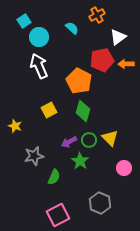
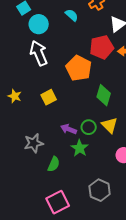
green diamond: (83, 111) -> (104, 95), moved
yellow star: (15, 126) -> (15, 96), moved
purple arrow: (69, 142) -> (69, 129), turned 49

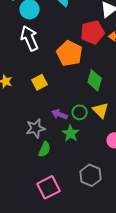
gray star: (34, 143) -> (36, 128), moved

